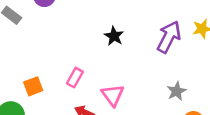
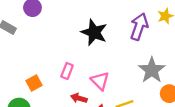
black star: (114, 36) -> (94, 32), size x1.6
gray star: (177, 91) -> (152, 70), size x1.6

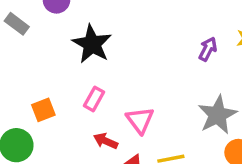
purple arrow: (139, 27) -> (208, 49), size x0.6
black star: (94, 32) -> (92, 44), moved

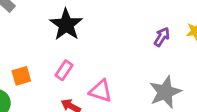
pink triangle: (140, 120) -> (101, 91), turned -40

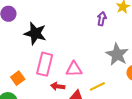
pink rectangle: (64, 70) -> (45, 64), size x1.6

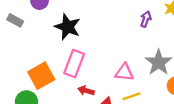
pink triangle: (74, 69) -> (124, 72), moved
orange square: (18, 78) -> (41, 76), size x1.6

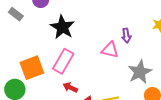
purple arrow: (146, 19) -> (126, 36), moved, turned 144
pink triangle: (124, 72) -> (110, 50), moved

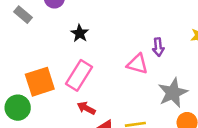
black star: (62, 27) -> (80, 33), size x0.6

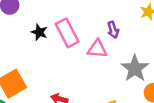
pink rectangle: (79, 75) -> (67, 33), moved, turned -48

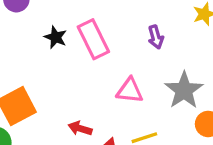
pink triangle: (97, 49) -> (130, 91), moved

